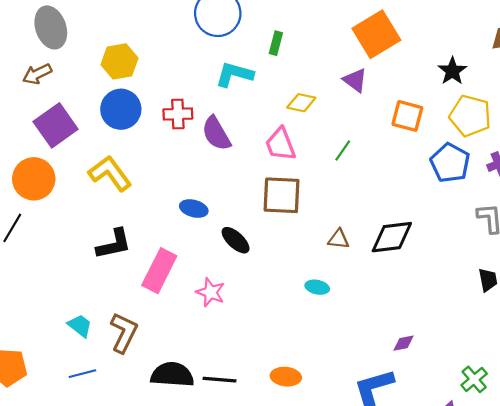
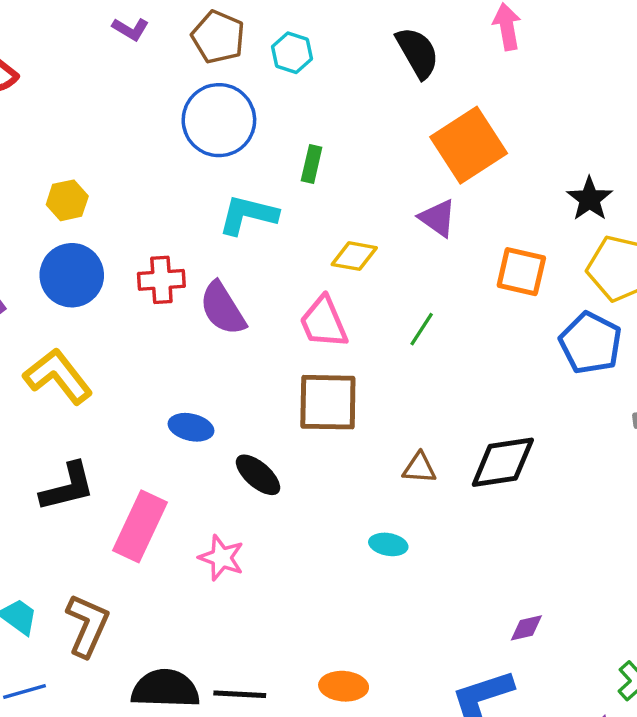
yellow hexagon: (119, 61) -> (67, 200), size x0.7

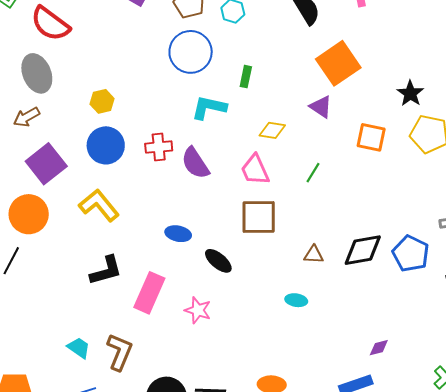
blue pentagon: (590, 343) -> (411, 254), moved

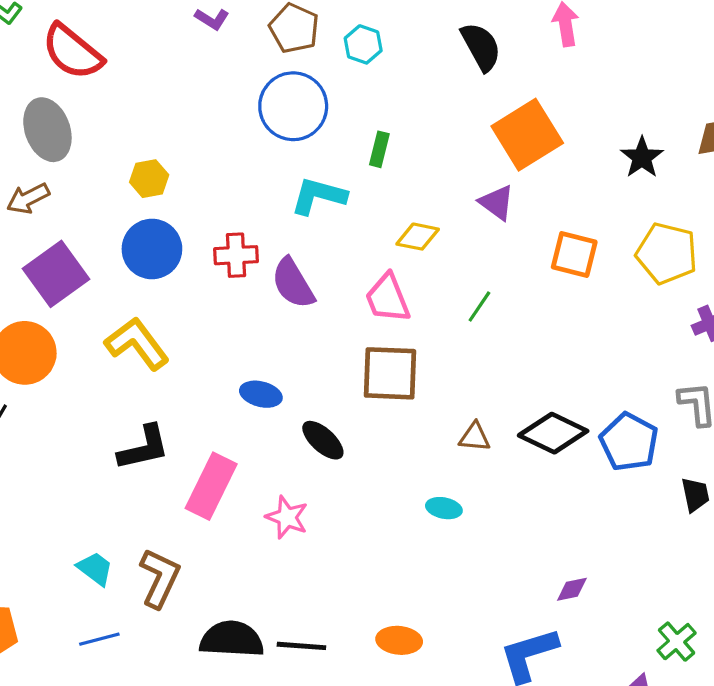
black star: (410, 93) -> (642, 157), moved
black diamond: (363, 250) -> (553, 433), turned 33

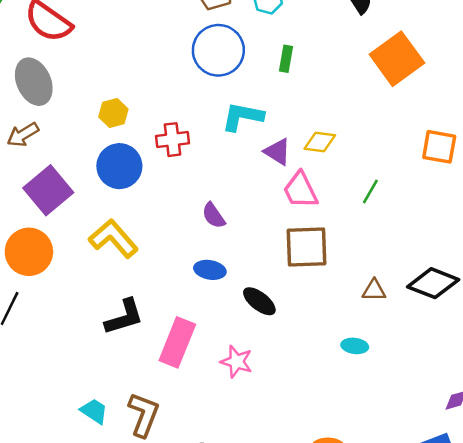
green rectangle: (379, 149) -> (286, 59), moved
purple triangle: (497, 203) -> (277, 152), moved
red cross: (236, 255) -> (173, 140), moved
purple semicircle: (293, 283) -> (214, 216), moved, size x0.7

